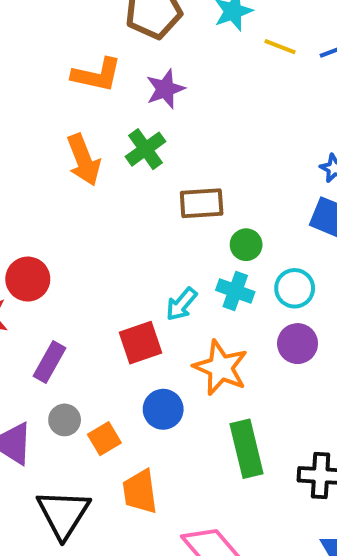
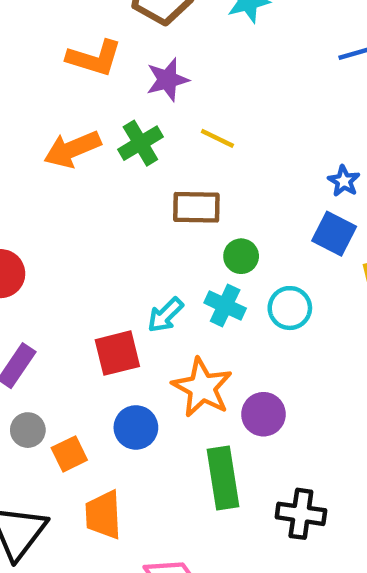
yellow line: (280, 47) -> (217, 138), moved
orange arrow: (84, 160) -> (72, 149), turned 84
purple circle: (298, 344) -> (263, 414), moved

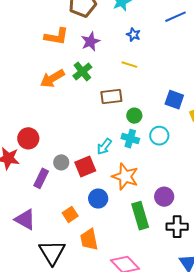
yellow line: (217, 138) -> (129, 65), moved
blue star: (344, 181) -> (133, 35), moved
purple circle: (263, 414) -> (164, 197), moved
gray circle: (28, 430) -> (61, 162), moved

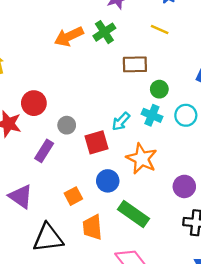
gray circle: (61, 162) -> (67, 125), moved
green rectangle: (140, 216) -> (134, 214), moved, turned -44
black triangle: (52, 252) -> (48, 238), turned 48

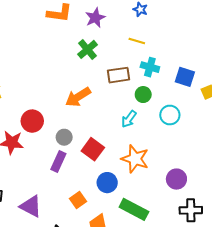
orange arrow: (69, 37) -> (78, 97), moved
cyan cross: (152, 115) -> (150, 67), moved
cyan arrow: (121, 121) -> (129, 119), moved
red square: (97, 142) -> (93, 149), turned -30
purple rectangle: (44, 151) -> (58, 161), moved

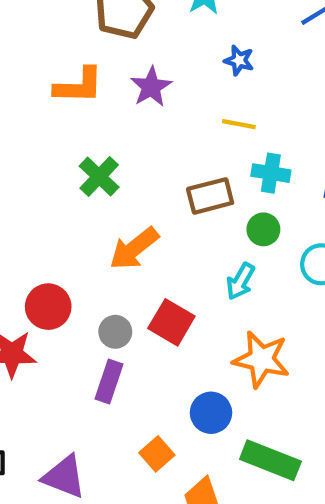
green cross: (88, 49) -> (99, 177), moved
red square: (93, 149) -> (171, 322), moved

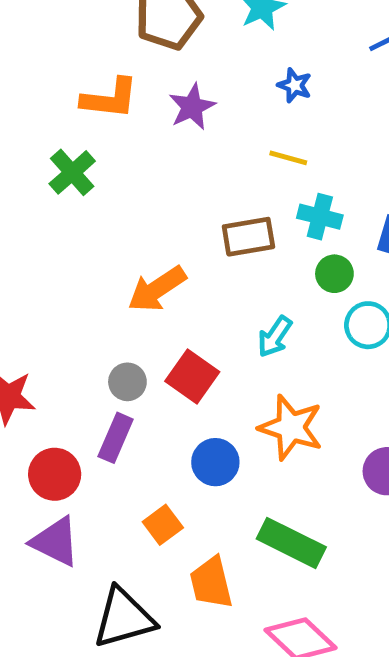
green cross: (99, 177) -> (72, 172), moved
green circle: (263, 229) -> (334, 274), moved
red circle: (48, 307) -> (55, 474), moved
blue circle: (211, 413) -> (215, 462), moved

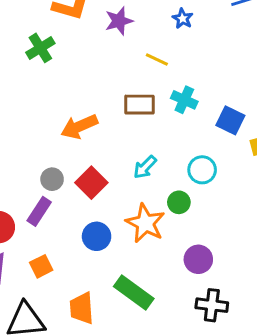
yellow line: (288, 158) -> (157, 60), moved
green circle: (334, 274) -> (179, 202), moved
orange square: (163, 525) -> (41, 266), moved

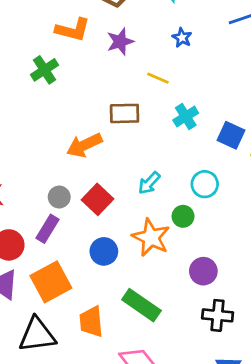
cyan cross: (184, 100) -> (186, 117), turned 35
brown rectangle: (139, 105) -> (125, 113), moved
orange square: (41, 266) -> (51, 282), size x1.8

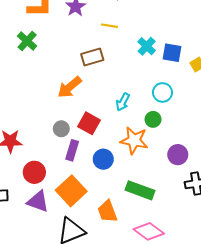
cyan cross: (186, 117) -> (147, 46), moved
purple rectangle: (48, 229) -> (72, 150), moved

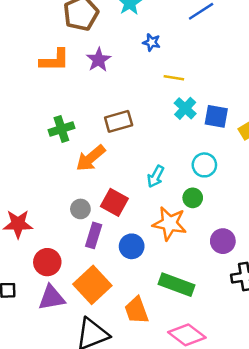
yellow line: (109, 26) -> (174, 78), moved
green cross: (27, 41) -> (61, 129), moved, turned 30
purple triangle: (38, 201) -> (52, 298), turned -30

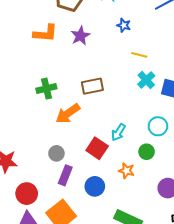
red square: (114, 202) -> (97, 148), moved
orange star: (170, 224) -> (126, 171), size x0.6

